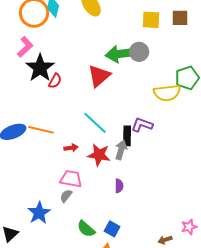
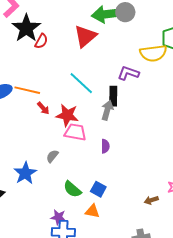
purple L-shape: (142, 125) -> (128, 73), moved
red arrow: (71, 148) -> (43, 108), moved, turned 56
red star: (99, 155) -> (67, 115), moved
pink trapezoid: (71, 179) -> (75, 132), moved

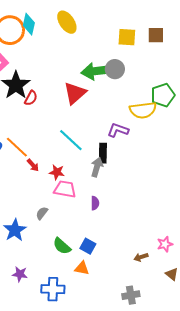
orange line: (27, 90) -> (17, 147), turned 30
red star: (67, 115) -> (57, 172), size x0.7
purple star: (58, 217) -> (20, 274), moved

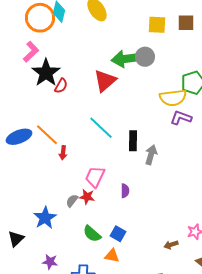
purple L-shape: (118, 130) -> (181, 118), moved
red arrow: (33, 165) -> (63, 153), turned 48
gray arrow: (97, 167) -> (151, 155), moved
red star: (57, 172) -> (87, 197), moved
pink trapezoid: (65, 189) -> (95, 177), turned -75

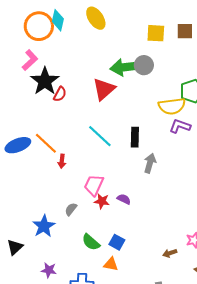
black rectangle: (133, 141) -> (135, 137), moved
purple semicircle: (125, 191) -> (124, 199), turned -64
red star: (87, 197) -> (102, 201), moved

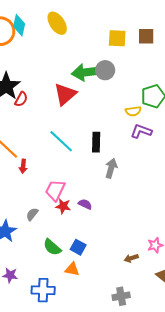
yellow semicircle: (172, 106) -> (133, 111), size x0.6

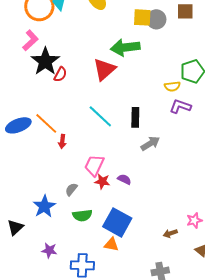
yellow square: (117, 38) -> (142, 17), moved
gray circle: (105, 70) -> (156, 19), moved
gray arrow: (111, 168) -> (150, 143), turned 42
green semicircle: (52, 247) -> (82, 215), moved, turned -48
blue square: (78, 247) -> (117, 222), size x1.8

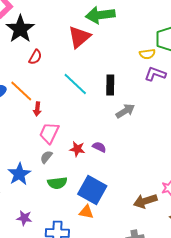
red semicircle: (60, 74) -> (35, 57), moved
pink trapezoid: (94, 165) -> (49, 133), moved
brown arrow: (170, 233) -> (145, 201), size x1.6

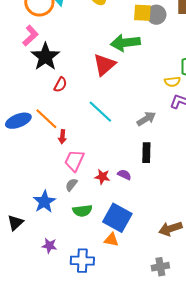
black rectangle: (110, 85) -> (146, 153), moved
gray arrow: (125, 111) -> (146, 119), moved

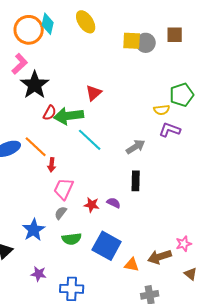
green arrow: (125, 43) -> (69, 116), moved
red triangle: (104, 65) -> (94, 93), size x0.7
orange triangle: (111, 240) -> (132, 265), moved

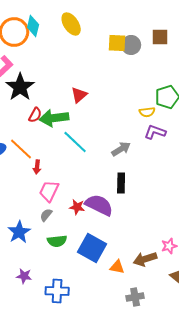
purple semicircle: (114, 203) -> (99, 205), size x2.0

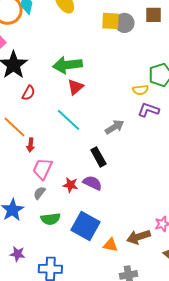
red triangle: (79, 95) -> (75, 87), moved
green arrow: (54, 118) -> (67, 65), moved
black rectangle: (121, 183) -> (98, 157), moved, turned -30
purple semicircle: (99, 205) -> (92, 183), size x0.7

